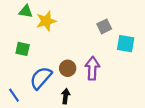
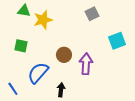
gray square: (104, 26) -> (92, 14), moved
cyan square: (126, 44) -> (117, 41), turned -30
brown circle: (68, 68) -> (64, 55), moved

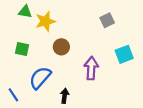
gray square: (92, 14) -> (107, 20), moved
cyan square: (117, 41) -> (124, 54), moved
brown circle: (64, 55) -> (61, 47), moved

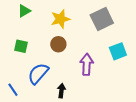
green triangle: (25, 12) -> (24, 11), turned -40
gray square: (107, 20) -> (102, 19), size x1.6
yellow star: (45, 21) -> (60, 19), moved

